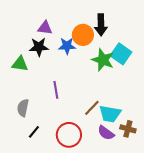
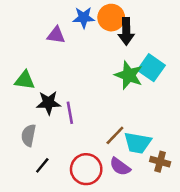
orange circle: (83, 35) -> (111, 18), moved
blue star: (67, 46) -> (84, 18), moved
black star: (39, 47) -> (49, 103), moved
purple semicircle: (106, 133) -> (120, 167), moved

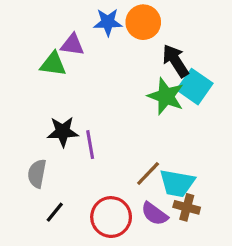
black arrow: (126, 31) -> (175, 61), moved, turned 148
green triangle: (25, 80) -> (53, 64), moved
brown cross: (160, 162) -> (187, 207), moved

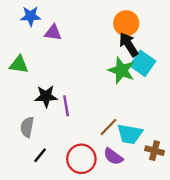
blue star: (108, 22) -> (31, 16), moved
orange circle: (143, 22) -> (126, 23), moved
green triangle: (53, 64) -> (19, 65), moved
brown cross: (187, 207) -> (154, 151), moved

